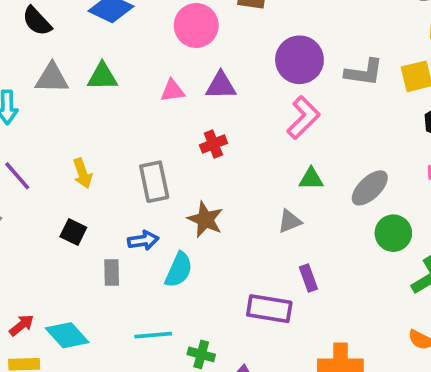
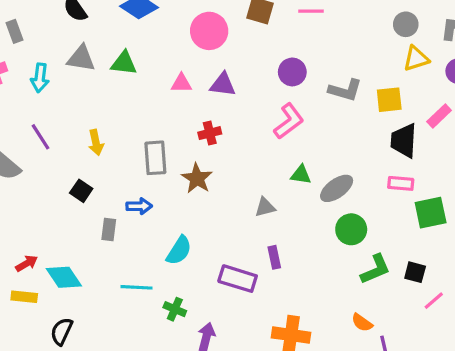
purple circle: (299, 60) -> (292, 72), size x0.7
green triangle: (311, 179) -> (301, 175), moved
brown star: (205, 219) -> (197, 178), moved
cyan semicircle: (179, 270) -> (179, 250), moved

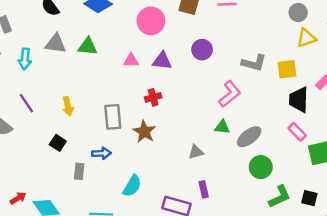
purple circle: (292, 72) -> (202, 50), moved
pink L-shape: (289, 121) -> (230, 94), moved
pink rectangle: (401, 183) -> (297, 132), turned 42

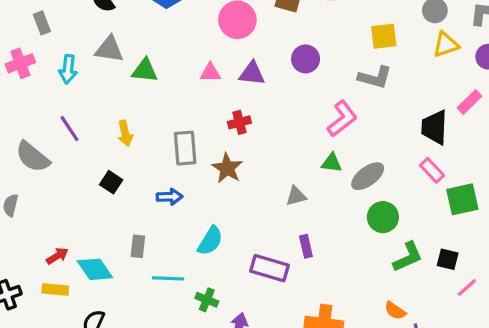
green triangle: (88, 46) -> (145, 70), moved
yellow square: (287, 69) -> (384, 36), moved
gray rectangle: (79, 171) -> (138, 246), moved

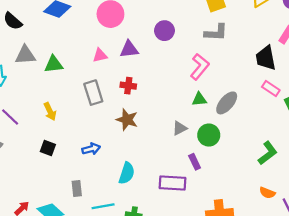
red cross: (239, 122) -> (128, 86), turned 35
gray rectangle: (185, 148) -> (93, 93), moved
green circle: (383, 217) -> (209, 135), moved

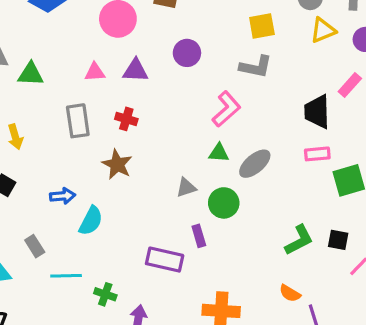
pink rectangle: (271, 89) -> (317, 154), turned -48
cyan semicircle: (127, 173) -> (91, 221), moved
gray rectangle: (77, 189) -> (35, 246), turned -35

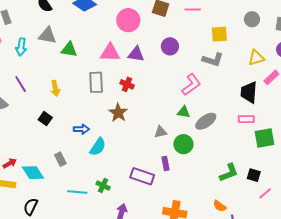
yellow triangle: (323, 30) -> (256, 58), moved
pink triangle: (95, 72) -> (110, 53), size x1.5
cyan line: (66, 276) -> (77, 192), moved
green cross: (105, 294) -> (103, 186), moved

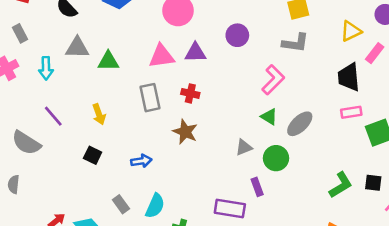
green triangle: (184, 112) -> (269, 117), turned 32
cyan semicircle: (98, 147) -> (155, 206), moved

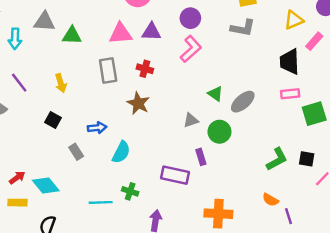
pink L-shape: (273, 80) -> (191, 49), moved
gray rectangle: (121, 204) -> (76, 152), moved
cyan semicircle: (155, 206) -> (121, 152), moved

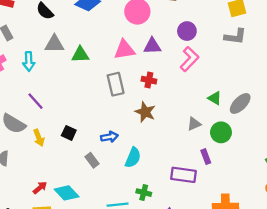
yellow arrow: (61, 83) -> (39, 138), moved

